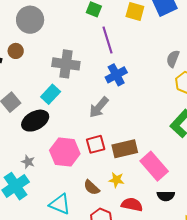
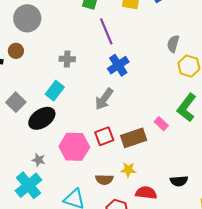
gray cross: (66, 64) -> (67, 59), size x0.6
pink rectangle: (154, 166) -> (161, 124), moved, size x0.5
brown semicircle: (92, 187) -> (104, 180), turned -36

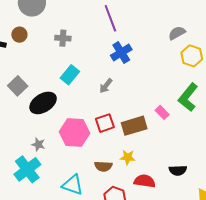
gray semicircle: (173, 44) -> (177, 33), turned 42
gray cross: (67, 59) -> (63, 38), moved
cyan rectangle: (55, 91) -> (70, 75), moved
gray arrow: (104, 99) -> (106, 86), size x0.7

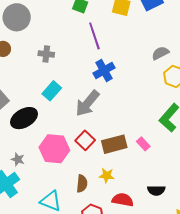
gray arrow: (106, 86) -> (87, 103), size x1.8
pink rectangle: (162, 112) -> (143, 144), moved
red square: (105, 123) -> (85, 140), turned -30
brown semicircle: (103, 166) -> (82, 184), turned -90

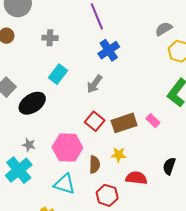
gray arrow: (87, 103) -> (94, 84), size x0.7
pink hexagon: (54, 149) -> (67, 147), moved
black semicircle: (156, 190) -> (169, 166), turned 114

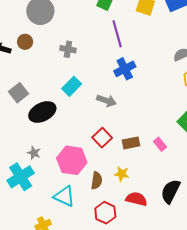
gray arrow: (94, 84) -> (106, 101), turned -114
brown rectangle: (124, 123) -> (131, 143), size x0.7
black semicircle: (169, 166) -> (170, 191), size x1.4

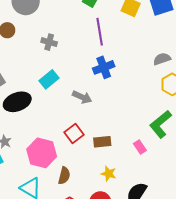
pink rectangle: (160, 144) -> (140, 147), moved
yellow star: (122, 174) -> (109, 174), moved

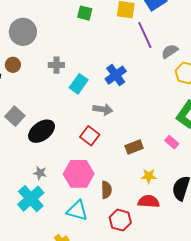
purple line: (100, 32) -> (145, 35), moved
cyan rectangle: (49, 79) -> (79, 84), moved
red square: (74, 133) -> (90, 136), moved

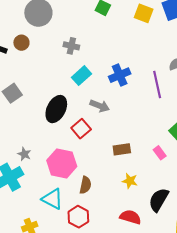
purple line: (145, 35) -> (157, 84), moved
gray cross: (56, 65) -> (71, 46), moved
black ellipse: (42, 131) -> (56, 109), moved, turned -40
red semicircle: (149, 201) -> (130, 217), moved
red hexagon: (120, 220) -> (78, 217), moved

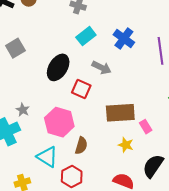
blue cross: (120, 75) -> (124, 39), turned -35
red square: (81, 129) -> (81, 89), turned -30
brown rectangle: (122, 149) -> (120, 113), size x1.6
pink rectangle: (160, 153) -> (146, 127), moved

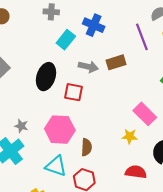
blue cross: (124, 39) -> (94, 25), moved
brown rectangle: (120, 113) -> (116, 62), moved, size x0.7
pink rectangle: (146, 127) -> (145, 114), size x1.6

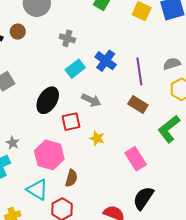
purple line: (142, 37) -> (139, 71), moved
brown rectangle: (116, 62) -> (138, 105), moved, turned 36
red square: (74, 92) -> (71, 122), turned -36
yellow star: (130, 136) -> (97, 138), moved

